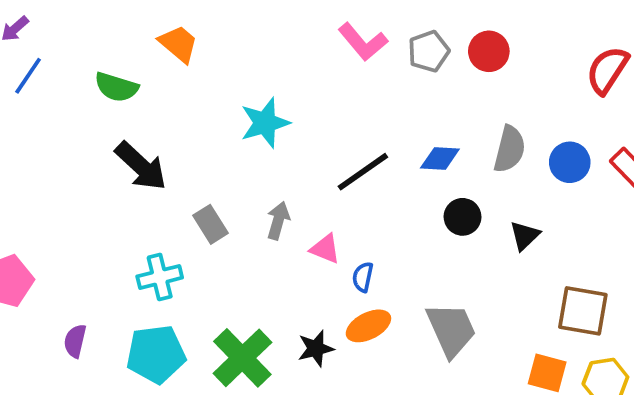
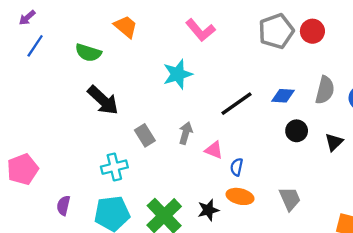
pink L-shape: (363, 42) -> (200, 30), moved
gray pentagon: (429, 51) -> (276, 31), size x1.4
orange ellipse: (368, 326) -> (240, 196), turned 40
gray trapezoid: (451, 330) -> (290, 199), size x0.7

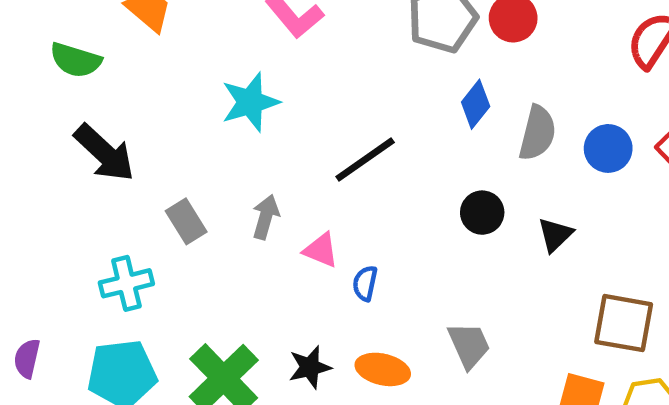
blue diamond: (283, 96) -> (476, 104), moved, turned -55
orange ellipse: (240, 196) -> (383, 369), moved

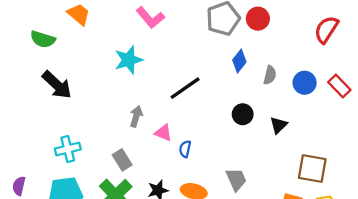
gray semicircle: (537, 133) -> (270, 75), size x0.7
gray rectangle: (186, 221) -> (122, 160), moved

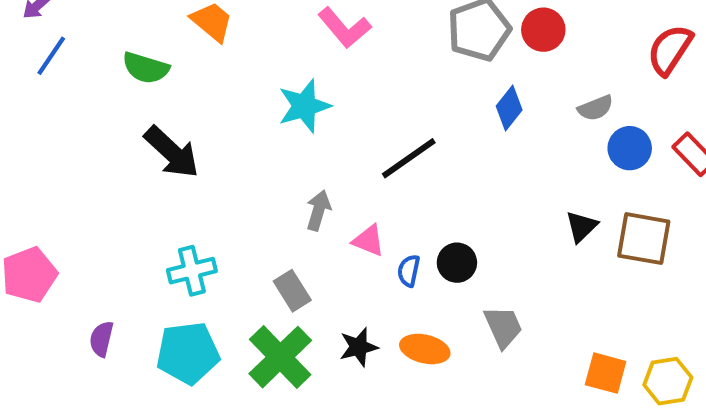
gray semicircle: (270, 75) -> (596, 108), moved, turned 54
black circle: (243, 114) -> (457, 263), moved
brown square: (312, 169) -> (644, 239), moved

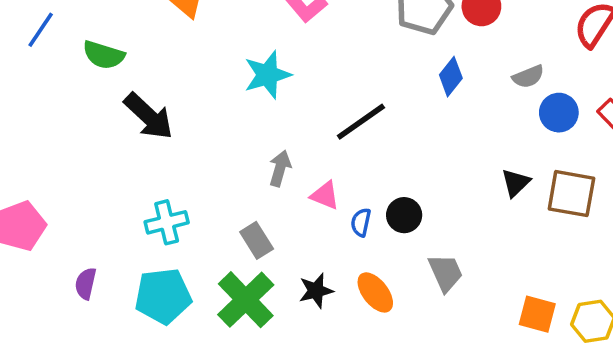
green semicircle: (146, 68) -> (104, 55), moved
orange ellipse: (425, 349) -> (375, 292), turned 39

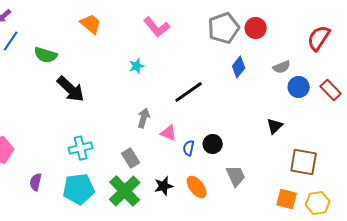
cyan star: (267, 75) -> (137, 66), size x0.6
brown square: (571, 194) -> (304, 162), moved

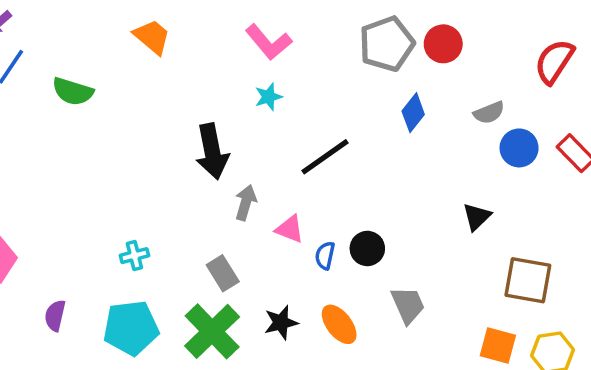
cyan star: (137, 66) -> (269, 97), moved
black arrow: (71, 89) -> (212, 151), moved, turned 36
cyan cross: (81, 148) -> (134, 256), size x0.7

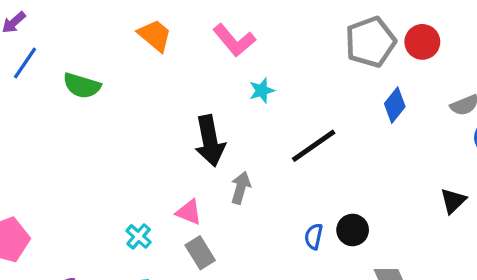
pink L-shape: (269, 42) -> (234, 40), moved
pink triangle: (290, 229) -> (189, 212), moved
cyan cross: (134, 256) -> (139, 236), turned -35
gray rectangle: (223, 273) -> (200, 253), moved

